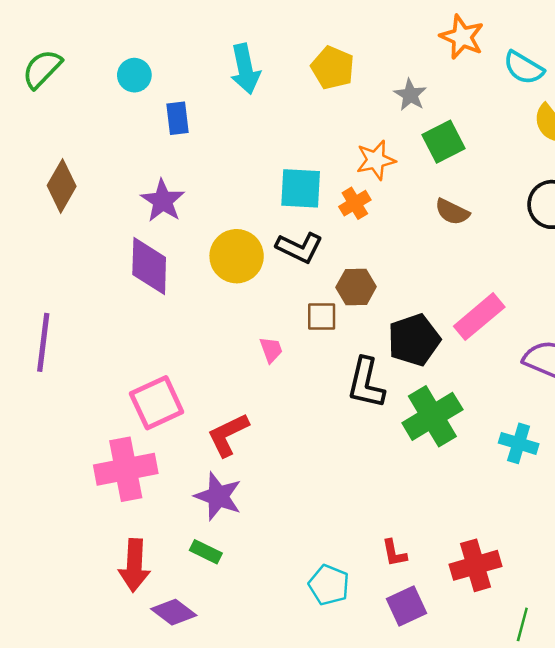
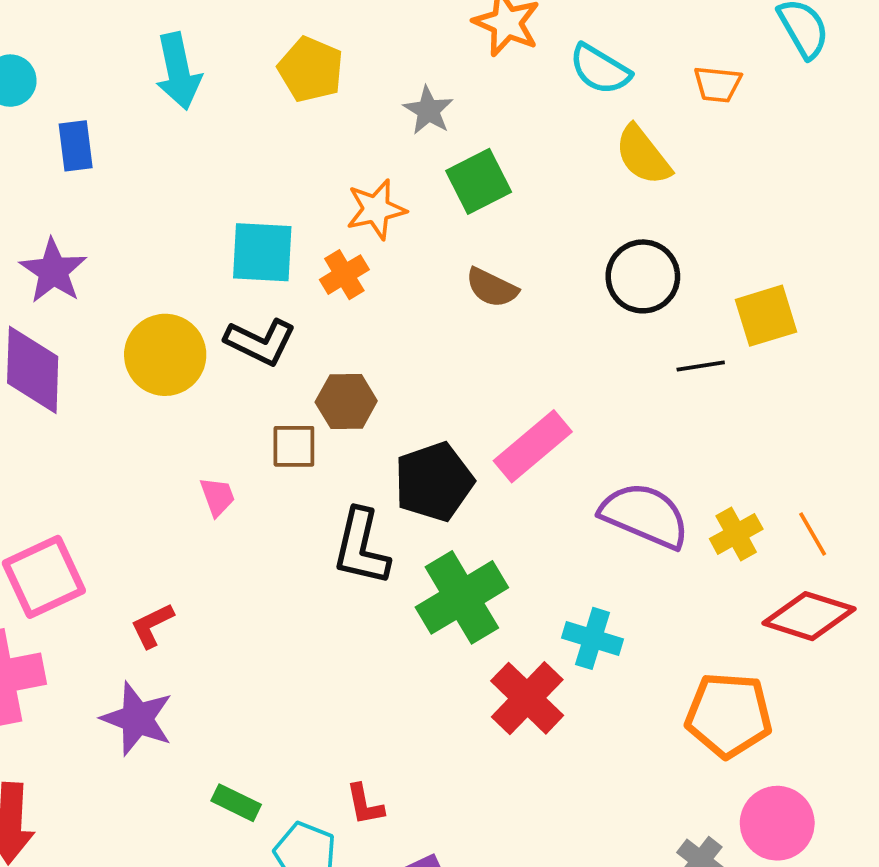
red L-shape: (228, 435) -> (152, 625), size x0.7
green rectangle: (206, 552) -> (236, 803), moved
red L-shape: (394, 553) -> (365, 805), moved
red cross: (476, 565) -> (527, 698), moved, turned -30

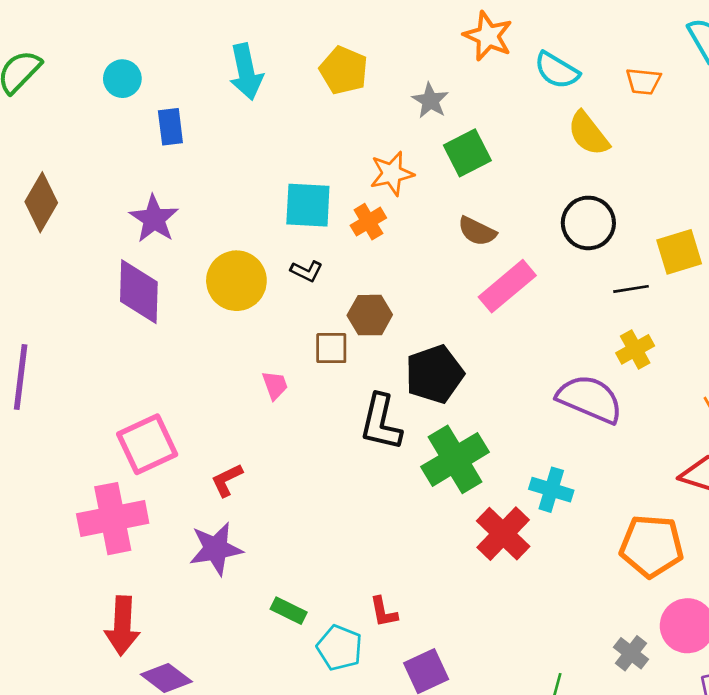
black L-shape: (260, 342) -> (307, 271), size x0.6
pink rectangle: (533, 446) -> (507, 286), moved
yellow cross: (736, 534) -> (635, 349), moved
purple star: (137, 719) -> (216, 549), turned -30

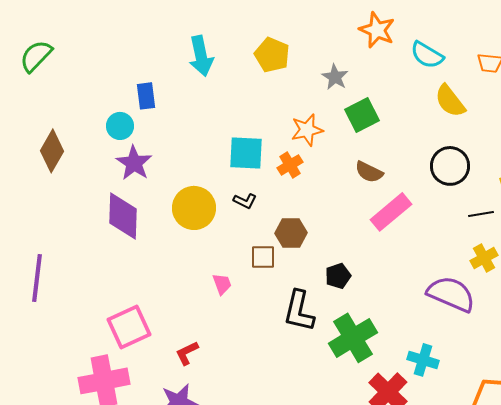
cyan circle: (122, 79) -> (120, 126), moved
black pentagon: (434, 374) -> (338, 276), size x0.6

